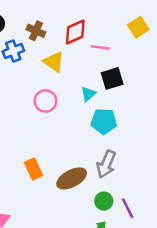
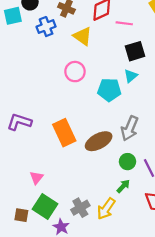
cyan triangle: (88, 94) -> (131, 76), moved
cyan pentagon: (104, 121) -> (109, 90), moved
orange rectangle: (34, 169) -> (64, 133), size x1.4

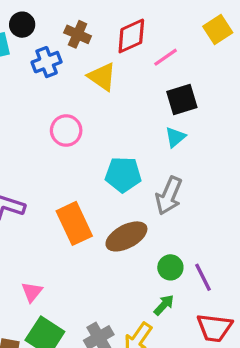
pink line: (124, 23) -> (166, 57), turned -42
pink circle: (75, 72) -> (66, 131), moved
cyan pentagon: (109, 90) -> (123, 175), moved
gray arrow: (130, 128) -> (169, 196), moved

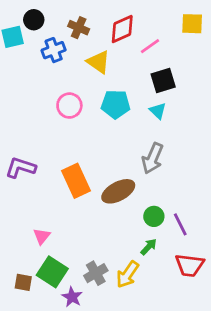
yellow square: (218, 29) -> (192, 24), turned 35
cyan triangle: (175, 137) -> (158, 111), turned -36
cyan pentagon: (123, 175) -> (116, 104), moved

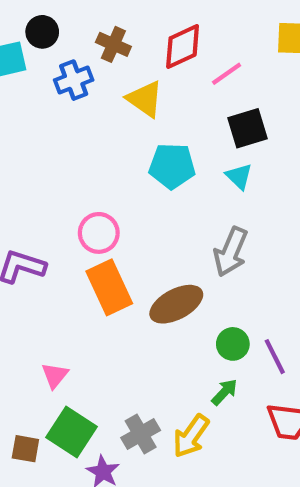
pink circle: (69, 106) -> (99, 233), moved

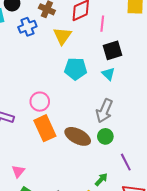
pink line: (227, 74) -> (102, 24), turned -49
yellow triangle: (145, 99) -> (62, 36), turned 30
brown ellipse: (176, 304) -> (78, 136), turned 55
green circle: (233, 344) -> (105, 136), moved

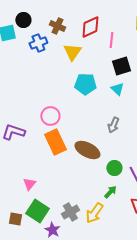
gray arrow: (104, 111) -> (113, 125), size x0.7
green circle: (105, 136) -> (114, 168), moved

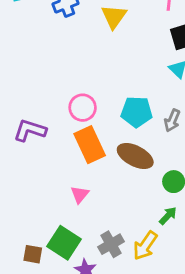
cyan pentagon: (85, 84) -> (137, 112), moved
pink triangle: (29, 184) -> (80, 194), moved

